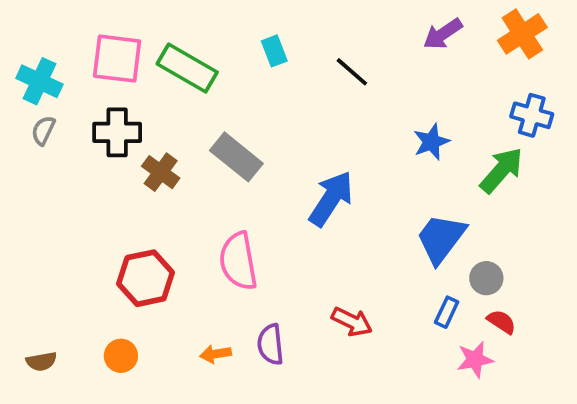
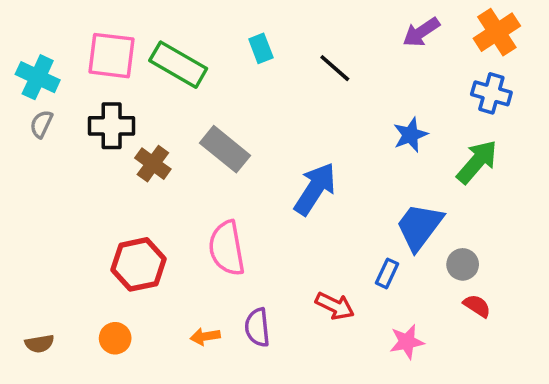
blue cross: (532, 115) -> (491, 93), moved
blue rectangle: (447, 312) -> (387, 273), moved
pink star: (475, 360) -> (407, 342), moved

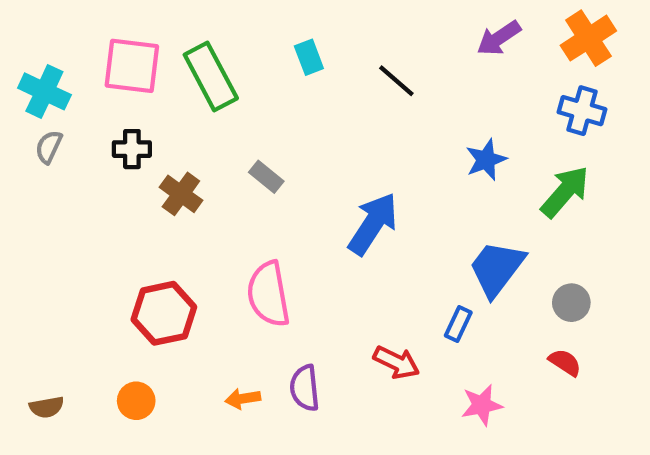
green rectangle: (178, 65) -> (211, 77), turned 32
black cross: (112, 126) -> (132, 149), size x0.7
gray rectangle: (225, 149) -> (266, 177), size x0.6
gray circle: (463, 264) -> (571, 303), moved

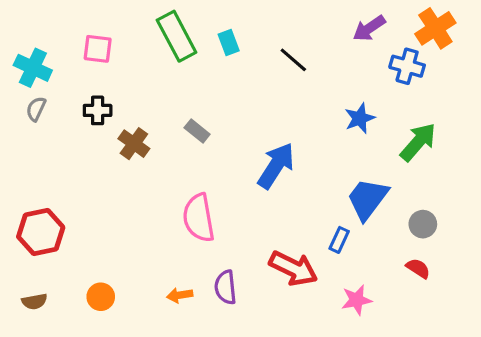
pink square: (132, 66) -> (98, 49), size x0.7
green rectangle: (211, 77) -> (177, 36), moved
blue cross: (582, 111) -> (407, 66), moved
red hexagon: (164, 313) -> (41, 232), moved
red arrow: (396, 362) -> (293, 268), size x1.4

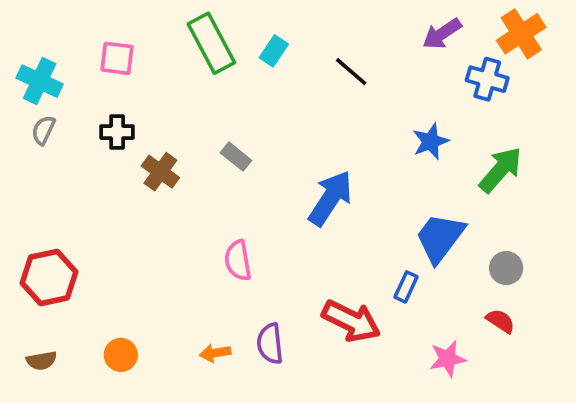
cyan rectangle: (229, 43) -> (274, 51), turned 55
pink semicircle: (199, 218) -> (238, 260), size x0.7
pink star: (357, 300) -> (448, 359), moved

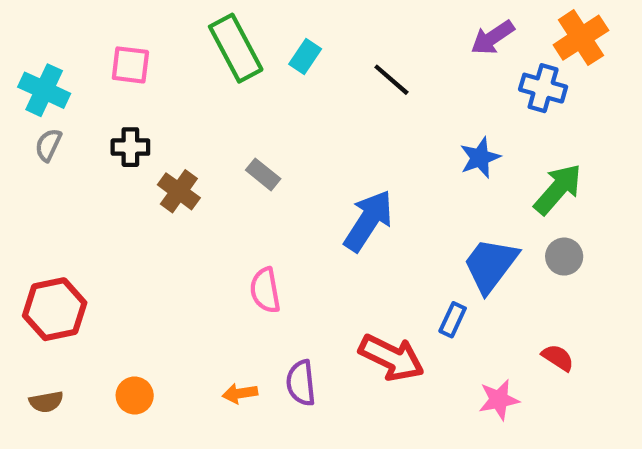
gray circle: (506, 268) -> (564, 257), moved

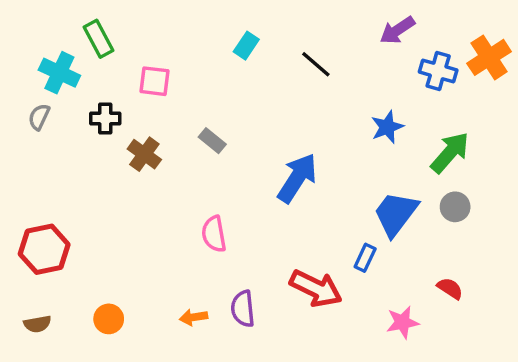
orange cross: (581, 38) -> (489, 57), moved
green rectangle: (236, 48) -> (98, 39), moved, size x0.7
pink square: (130, 65) -> (155, 81), moved
cyan cross: (44, 90) -> (59, 73), moved

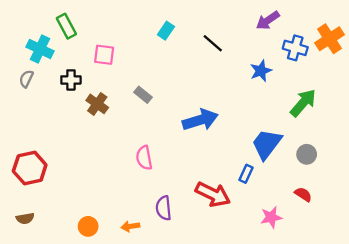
blue star: (387, 127) -> (261, 71), moved
blue arrow: (297, 178) -> (200, 120), turned 40
gray circle: (455, 207) -> (307, 154), moved
orange arrow: (194, 317) -> (130, 226), moved
orange circle: (109, 319) -> (88, 226), moved

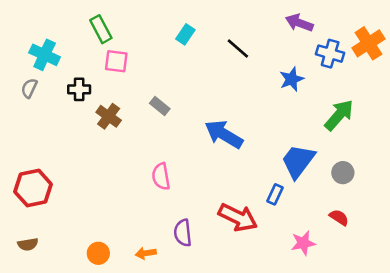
purple arrow: (268, 20) -> (299, 23), turned 55
green rectangle: (66, 26) -> (101, 29), moved
blue arrow: (200, 120) -> (224, 134), turned -132

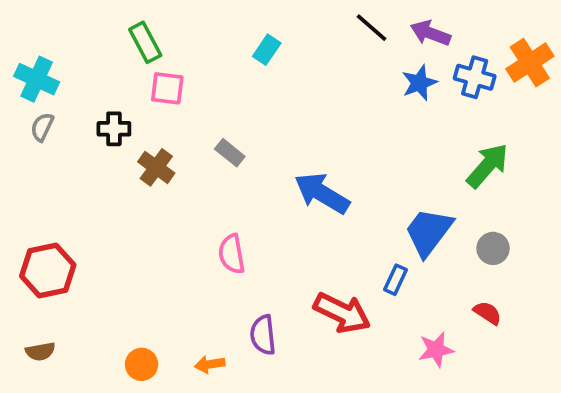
black line: (238, 48) -> (372, 28), moved
cyan cross: (45, 55) -> (37, 79), moved
blue star: (292, 79) -> (419, 83), moved

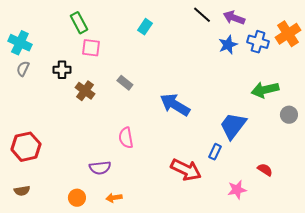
green arrow: (487, 166) -> (265, 90), turned -144
gray circle: (493, 248) -> (289, 115), moved
purple semicircle: (263, 335) -> (100, 168), moved, turned -90

